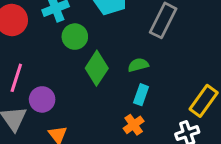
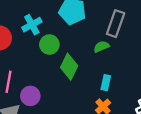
green semicircle: (138, 65) -> (101, 47), moved

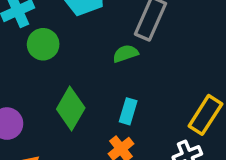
green diamond: (69, 67) -> (71, 109), moved

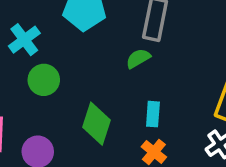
green circle: (43, 44) -> (44, 80), moved

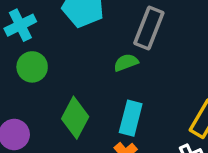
cyan rectangle: (153, 114) -> (131, 118), size x1.4

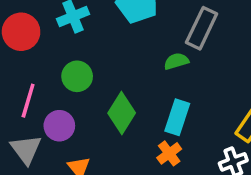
green circle: (32, 67) -> (77, 76), moved

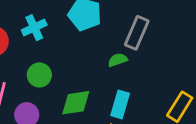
green diamond: (122, 113) -> (76, 103), turned 52

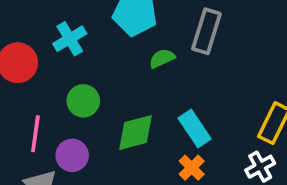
green semicircle: (118, 60) -> (162, 58), moved
cyan rectangle: (120, 104) -> (195, 128), turned -44

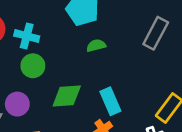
gray rectangle: (206, 31) -> (156, 33), moved
cyan cross: (70, 39) -> (27, 36), moved, turned 35

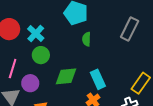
cyan cross: (27, 36) -> (36, 34), turned 30
green semicircle: (96, 46) -> (86, 39), turned -72

